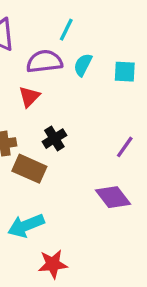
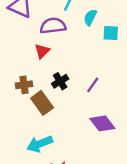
cyan semicircle: (83, 65) -> (90, 17), moved
purple line: (125, 147) -> (93, 85), moved
brown rectangle: (29, 169) -> (42, 103), turned 30

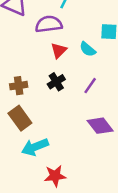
cyan semicircle: (90, 17) -> (88, 49), moved, turned -77
red triangle: (42, 51) -> (59, 50), moved
brown rectangle: (42, 103) -> (20, 118), moved

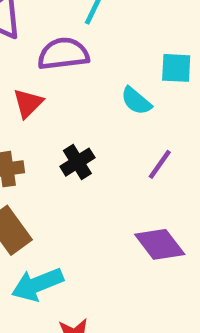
red triangle: (59, 50) -> (28, 103), moved
purple line: (90, 86) -> (160, 164), moved

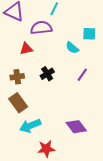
red triangle: (28, 103) -> (26, 49), turned 32
purple diamond: (160, 244) -> (76, 127), moved

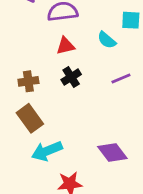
red triangle: (26, 49) -> (65, 46), moved
purple line: (82, 75) -> (121, 78), turned 32

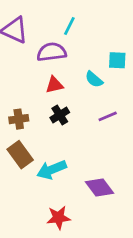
cyan arrow: (47, 151) -> (52, 170), moved

